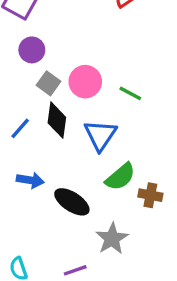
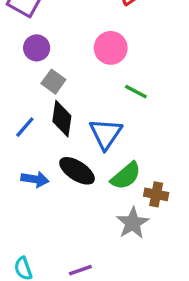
pink circle: (85, 82) -> (111, 48), moved
black ellipse: (72, 202) -> (77, 171), moved
gray star: (112, 239) -> (133, 223), moved

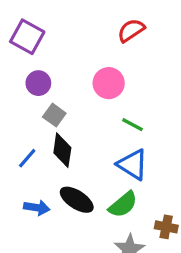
blue triangle: (106, 134) -> (133, 165), moved, turned -32
brown cross: (156, 194) -> (166, 227), moved

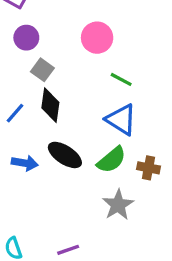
brown cross: (166, 227) -> (149, 168), moved

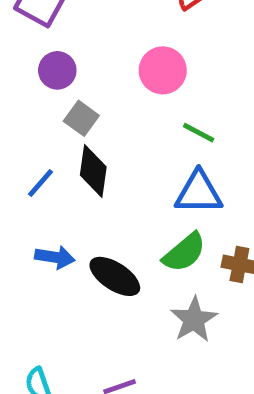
blue triangle: (121, 120) -> (199, 193), turned -32
black ellipse: (65, 155) -> (115, 276), moved

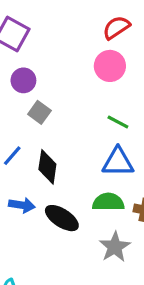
pink circle: (163, 70) -> (110, 66), moved
black diamond: (93, 171) -> (47, 167), moved
green semicircle: (184, 252) -> (108, 202), turned -140

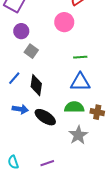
pink circle: (110, 66) -> (64, 22), moved
green line: (118, 122) -> (80, 57), turned -32

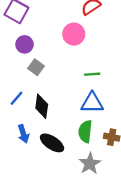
green semicircle: (74, 107) -> (85, 131), turned -84
blue arrow: (20, 109) -> (23, 134), turned 63

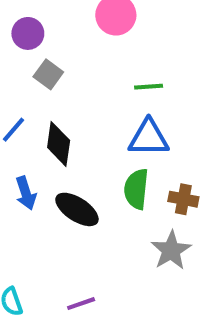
gray star: (90, 164) -> (171, 250), moved

